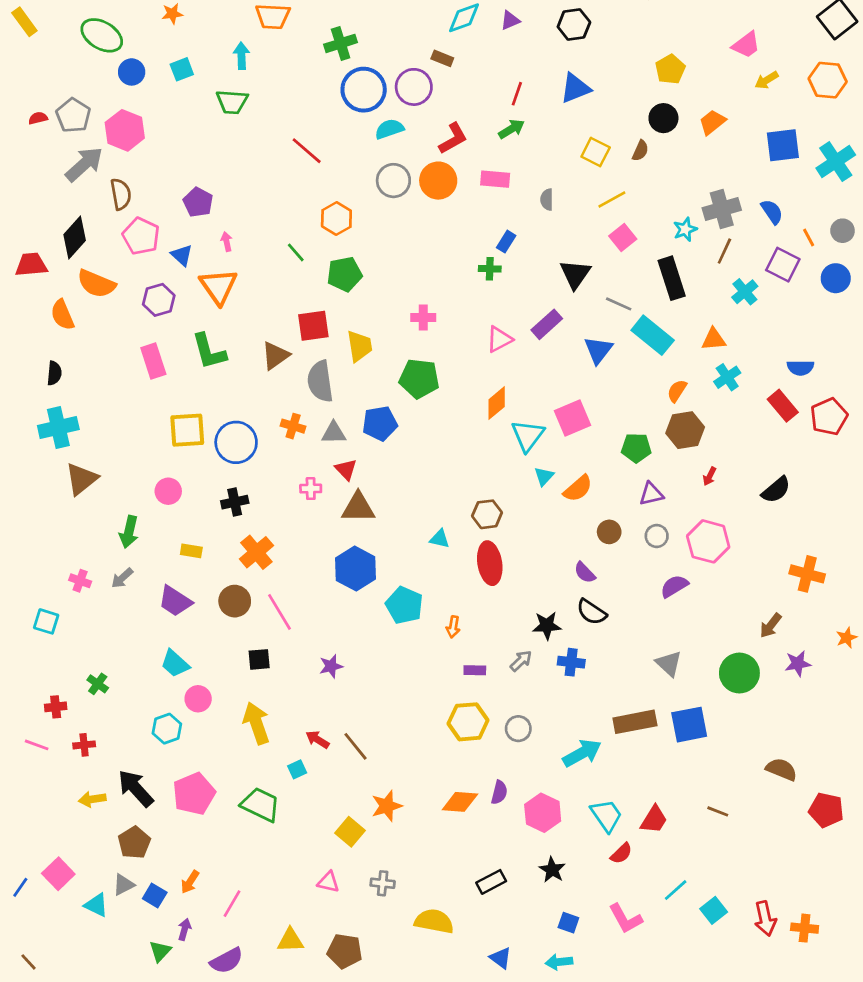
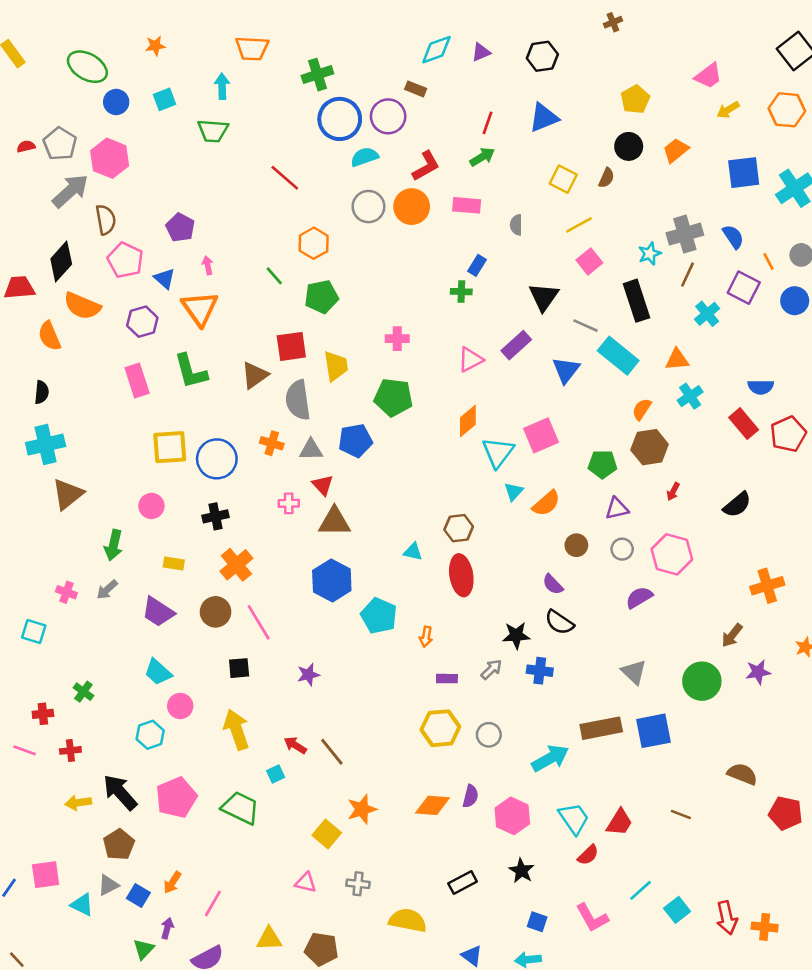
orange cross: (807, 574) -> (767, 586), turned -32
pink square: (58, 874) -> (46, 875), turned 36

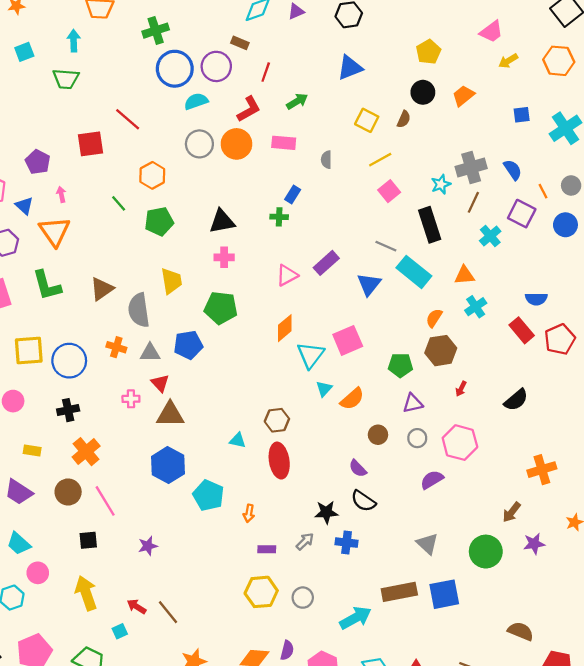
red line: (487, 123) -> (266, 72), moved
blue square: (744, 173) -> (522, 115), size x0.6
black triangle: (544, 297) -> (222, 221), moved, turned 44
red square: (291, 346) -> (91, 144), moved

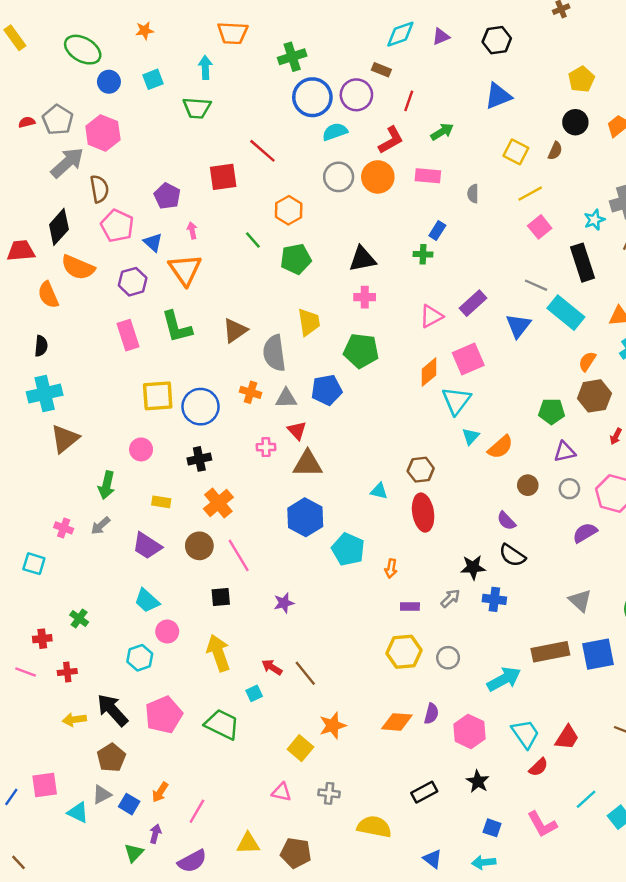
pink square: (348, 340) -> (468, 359), moved

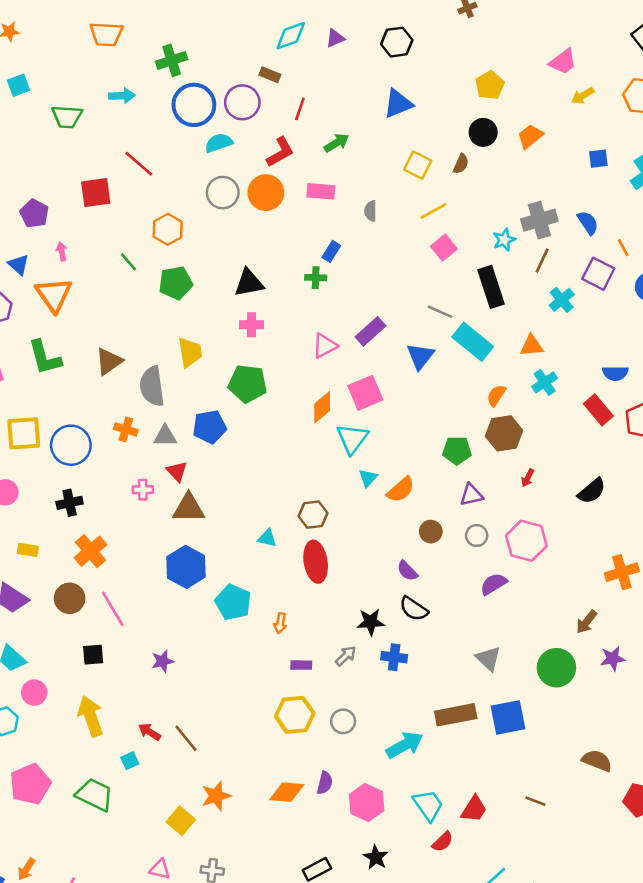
cyan arrow: (205, 67) -> (122, 96), moved, turned 90

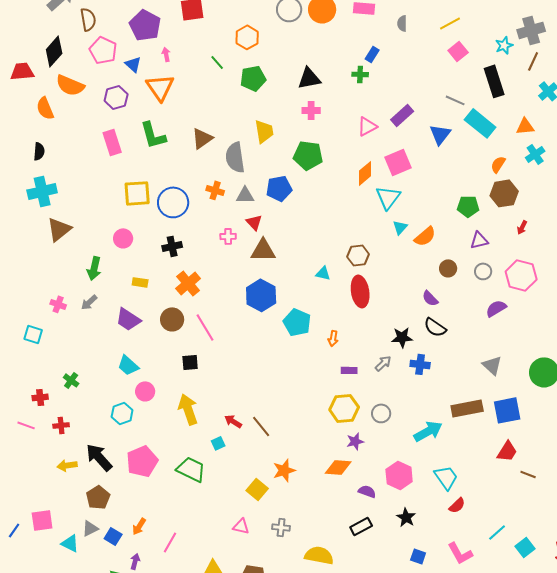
purple pentagon: (34, 214) -> (145, 25), size x1.4
purple star: (162, 661) -> (355, 441), moved
purple semicircle: (325, 783) -> (367, 491), moved, turned -84
red trapezoid: (474, 809) -> (507, 451), moved

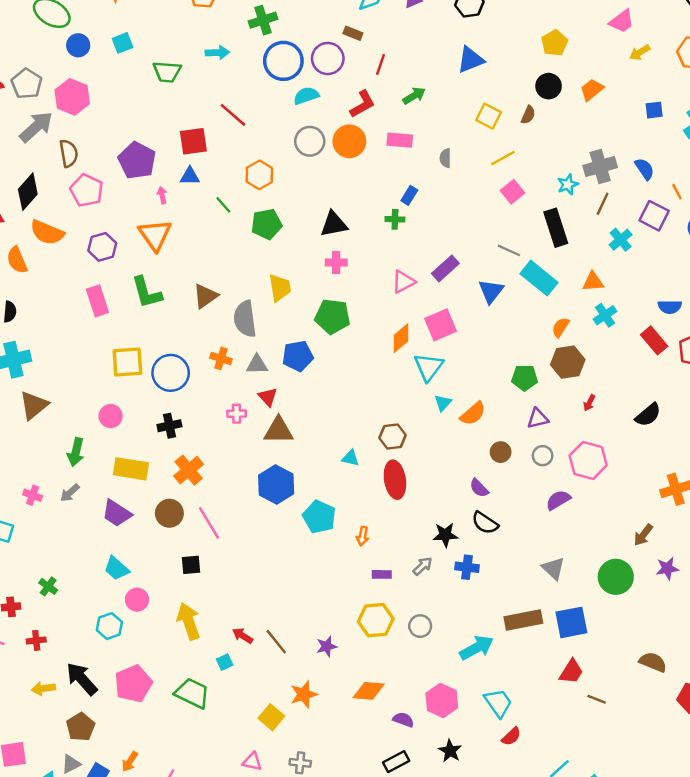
blue triangle: (133, 64) -> (190, 176), moved, turned -42
yellow rectangle: (140, 282) -> (131, 469), size x1.8
purple star: (355, 441) -> (327, 646), moved

